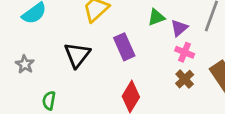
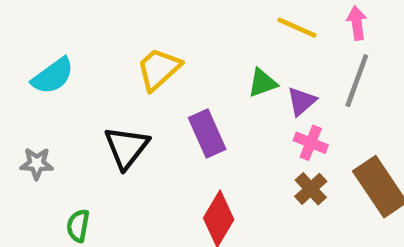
gray star: (25, 64) -> (37, 163), turned -30

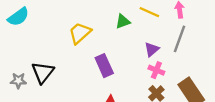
cyan semicircle: (53, 76) -> (18, 17), moved
green triangle: (262, 83) -> (123, 21), moved
black triangle: (126, 147) -> (43, 72), moved

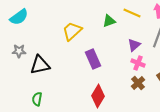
black triangle: (43, 72) -> (40, 65), turned 40
gray star: (18, 81) -> (19, 51), moved

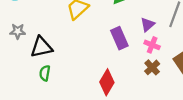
purple rectangle: (93, 59) -> (119, 38), moved
green semicircle: (37, 99) -> (45, 73), moved

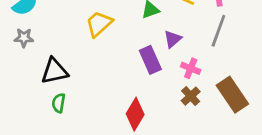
purple triangle: (148, 25) -> (173, 39), moved
gray star: (18, 31) -> (24, 38), moved

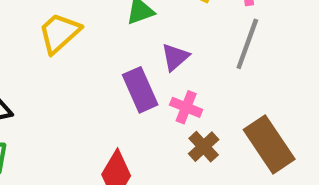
pink cross: (191, 68) -> (186, 107), moved

